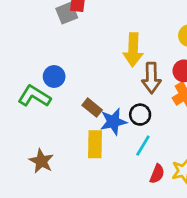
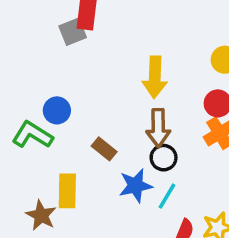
brown arrow: (151, 78) -> (158, 128), moved
blue star: (113, 122) -> (136, 186), moved
yellow rectangle: (95, 144) -> (67, 191), moved

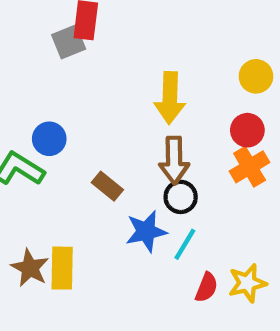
yellow rectangle: (67, 191) -> (62, 268), moved

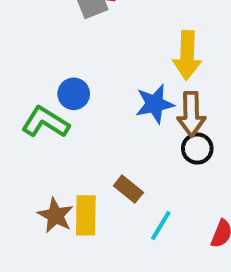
brown rectangle: (107, 186) -> (128, 189), moved
blue star: (146, 231) -> (155, 104), moved
cyan line: (185, 244) -> (161, 226), moved

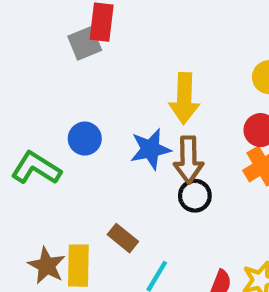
blue circle: (74, 94) -> (85, 139), moved

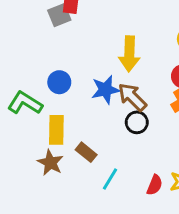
brown arrow: (189, 160) -> (132, 97), turned 136
brown star: (47, 266) -> (50, 163), moved
yellow rectangle: (78, 266) -> (56, 130), moved

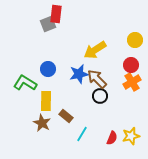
yellow arrow: (129, 54) -> (95, 50), turned 55

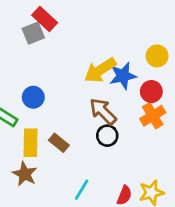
red rectangle: (56, 14) -> (45, 19), turned -54
blue star: (79, 74) -> (123, 76), moved
brown rectangle: (66, 116) -> (59, 143), moved

